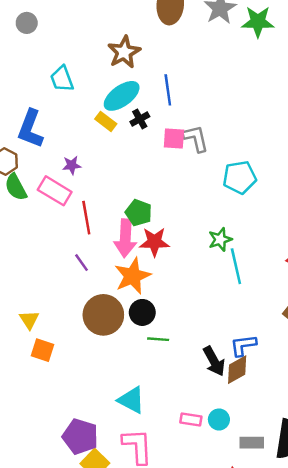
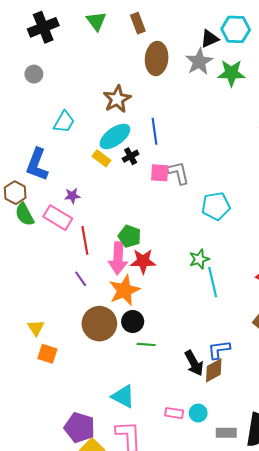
cyan trapezoid: (62, 79) -> (64, 122), turned -130

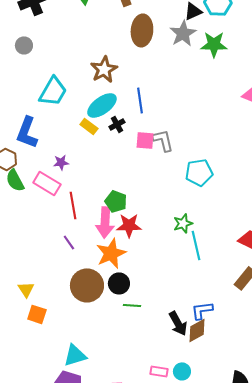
cyan trapezoid: (64, 122) -> (53, 91), size x1.4
cyan triangle: (123, 396) -> (75, 355), moved, turned -45

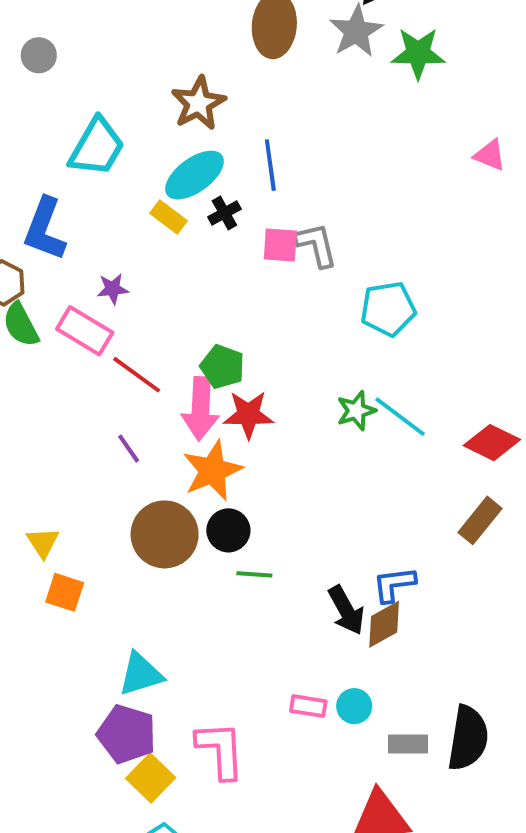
red line: (73, 205) -> (137, 375), turned -44
cyan line: (196, 245) -> (400, 417), moved, turned -40

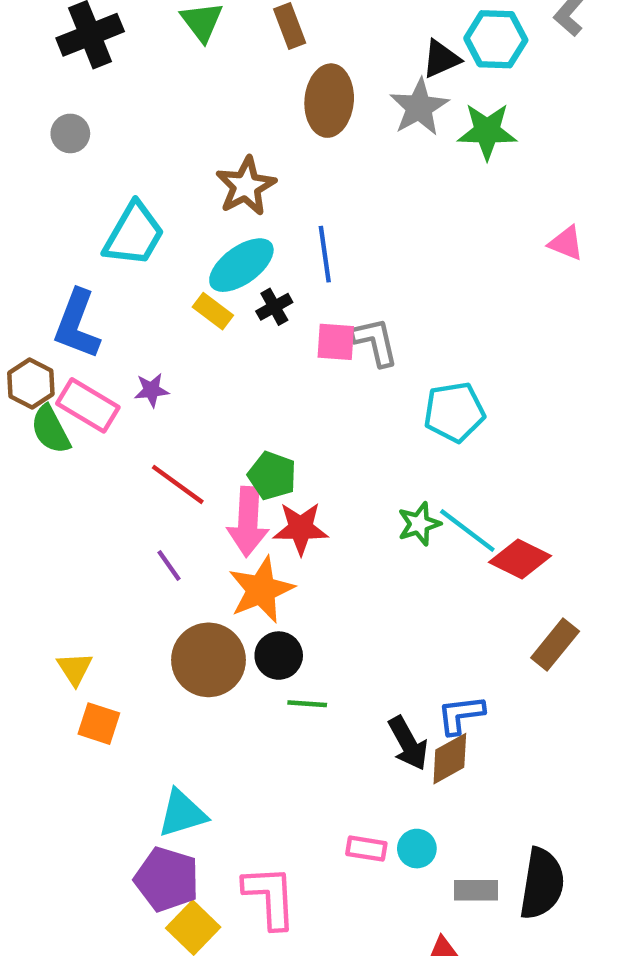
pink rectangle: (85, 331) -> (88, 405), moved
red diamond: (492, 443) -> (520, 559), moved

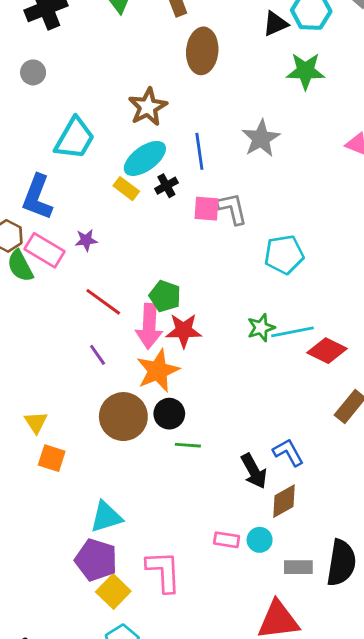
gray star: (419, 107) -> (261, 138), moved
cyan line: (467, 530) -> (293, 332), turned -48
blue L-shape: (461, 715) -> (288, 452), turned 68
brown diamond: (450, 759) -> (284, 501), moved

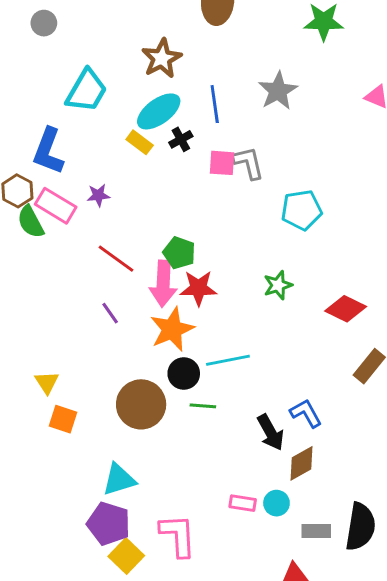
cyan line: (293, 332) -> (228, 360), moved
brown circle: (123, 417) -> (141, 404), moved

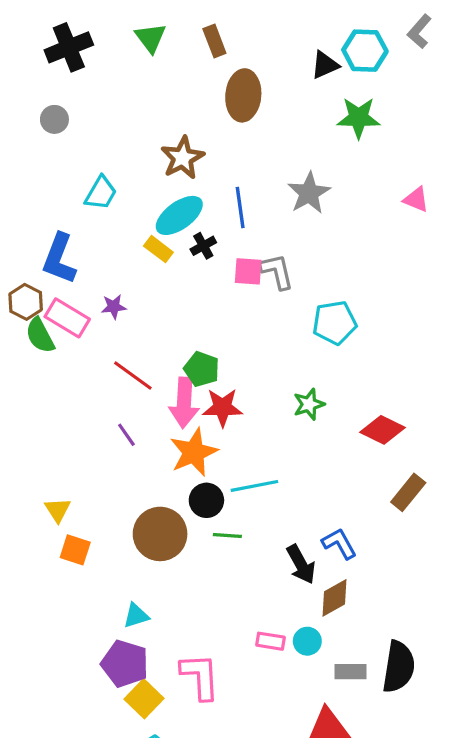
cyan trapezoid: (87, 91) -> (101, 193), size x0.7
cyan triangle: (119, 480) -> (136, 616), size x0.7

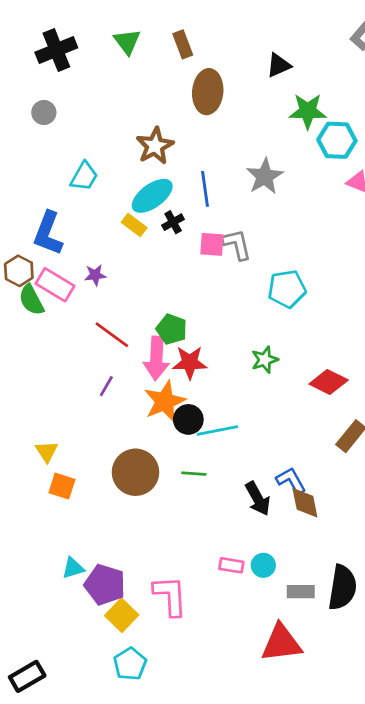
cyan hexagon: (365, 51) -> (337, 140), moved
purple line: (126, 435) -> (106, 386), turned 65
black circle: (206, 500) -> (188, 419), moved
brown diamond: (335, 598) -> (305, 503), moved, turned -72
cyan triangle: (136, 616) -> (73, 568), moved

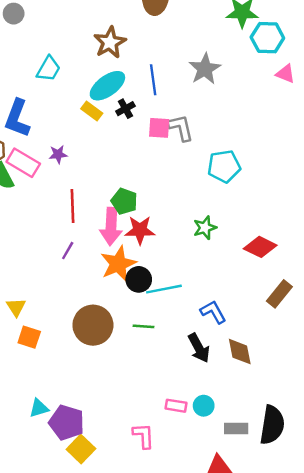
red line: (112, 335) -> (73, 206), turned 52
blue L-shape: (291, 481) -> (213, 312), moved
pink L-shape: (170, 596) -> (144, 436), moved, size x0.7

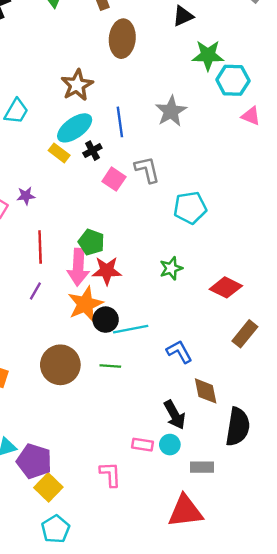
pink square: (159, 128) -> (114, 179), moved, turned 30
black arrow: (199, 348) -> (175, 415), moved
black semicircle: (272, 425) -> (238, 427), moved

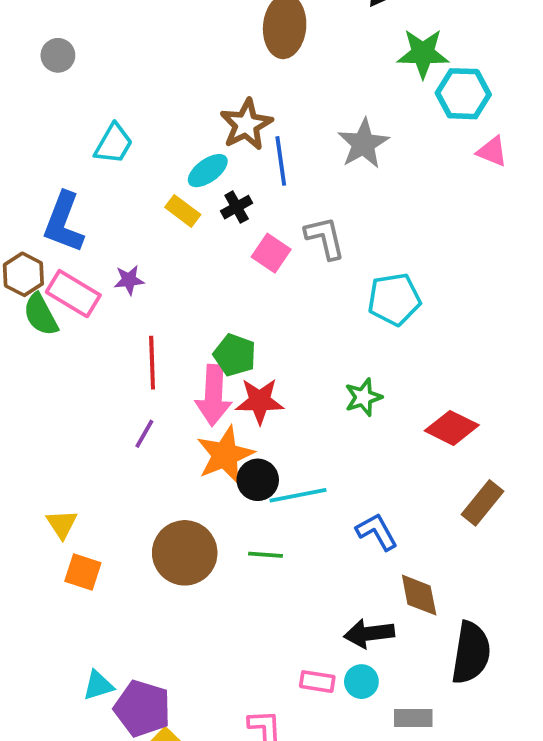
brown star: (77, 85) -> (246, 124), moved
cyan ellipse: (75, 128) -> (208, 171), size x0.7
black arrow: (175, 415) -> (369, 634), turned 112

